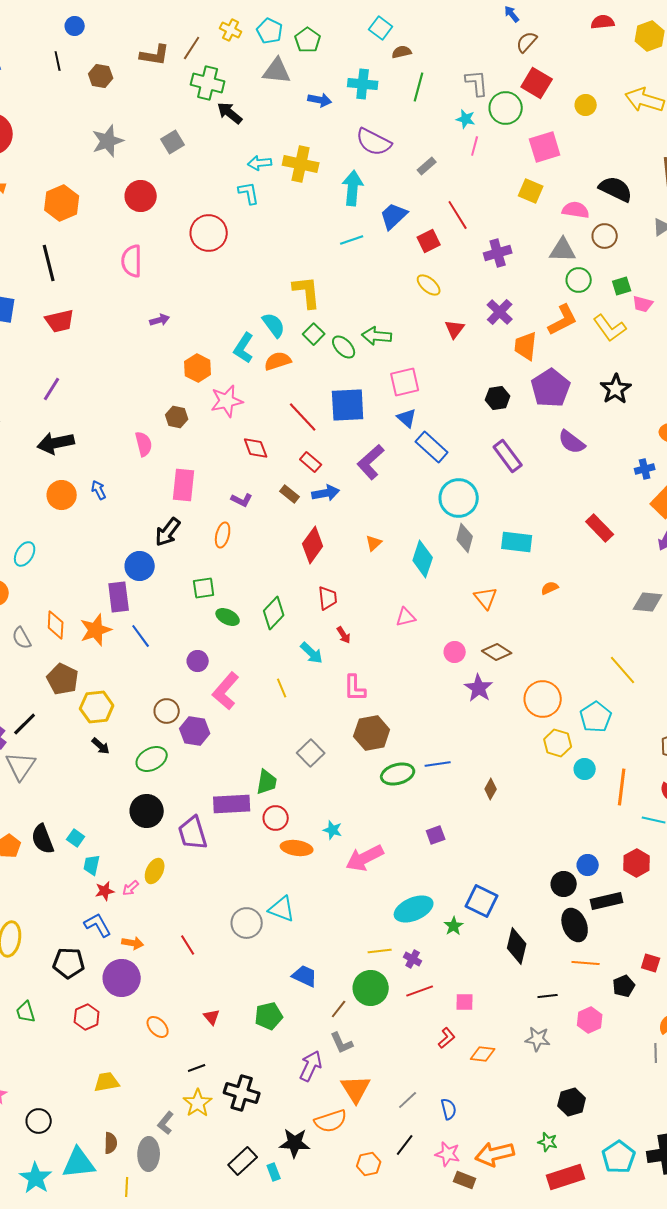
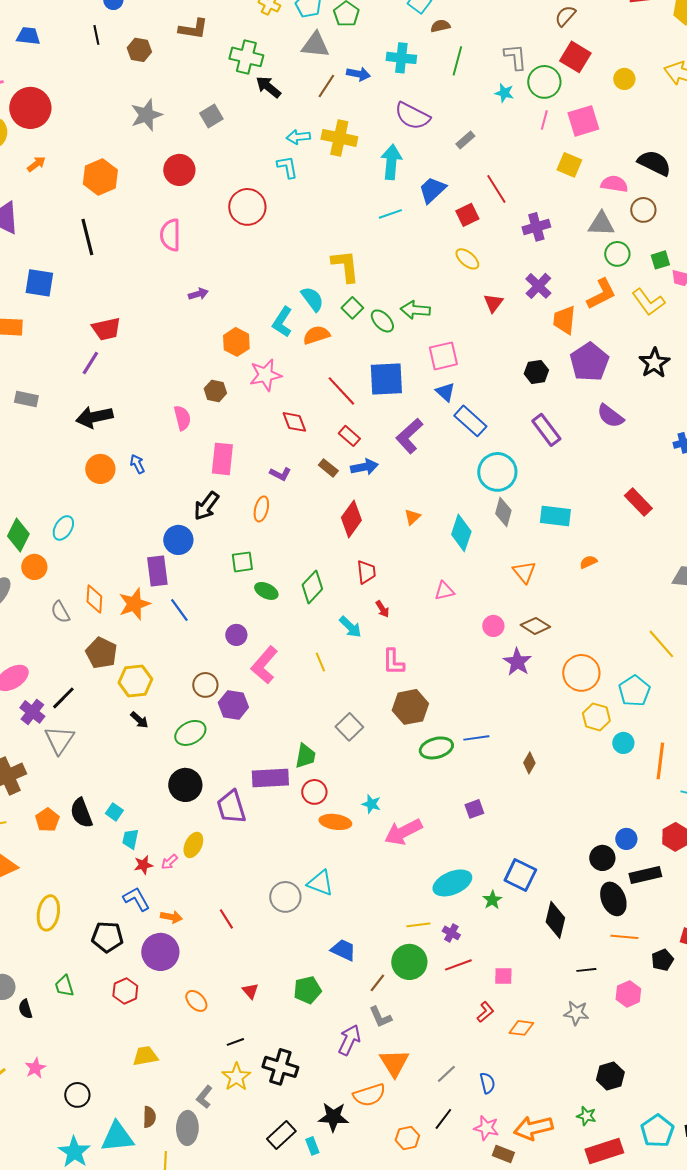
brown line: (192, 48) -> (326, 86), moved
pink line: (475, 146) -> (544, 120), moved
red trapezoid: (60, 321) -> (106, 329), moved

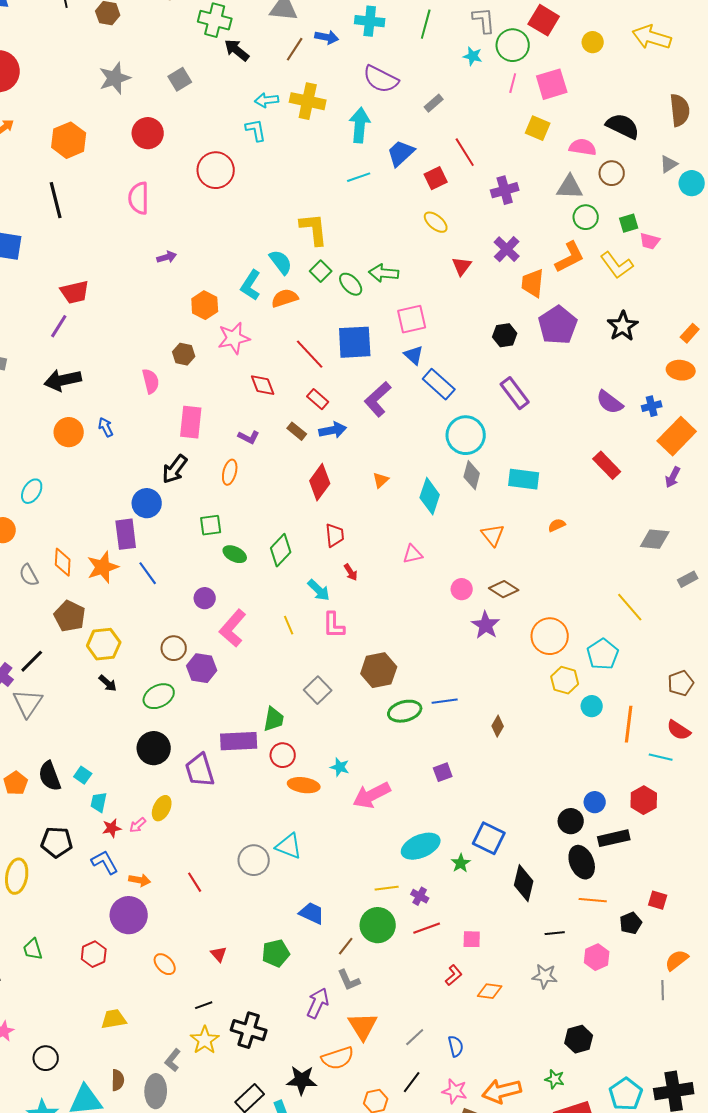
purple semicircle: (610, 416) -> (610, 402), moved
pink L-shape: (393, 662) -> (334, 625), moved
black pentagon: (107, 937) -> (57, 842), moved

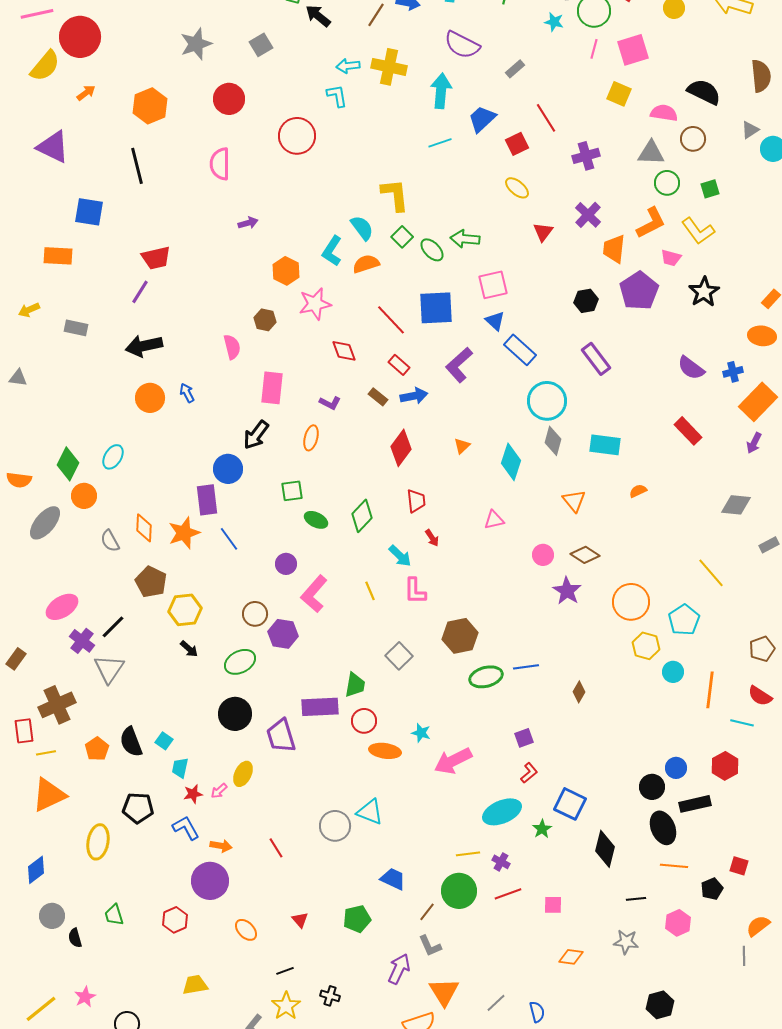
pink trapezoid: (650, 241) -> (671, 258), moved
red L-shape: (454, 975) -> (529, 773), moved
black cross: (249, 1030) -> (330, 996), size x0.6

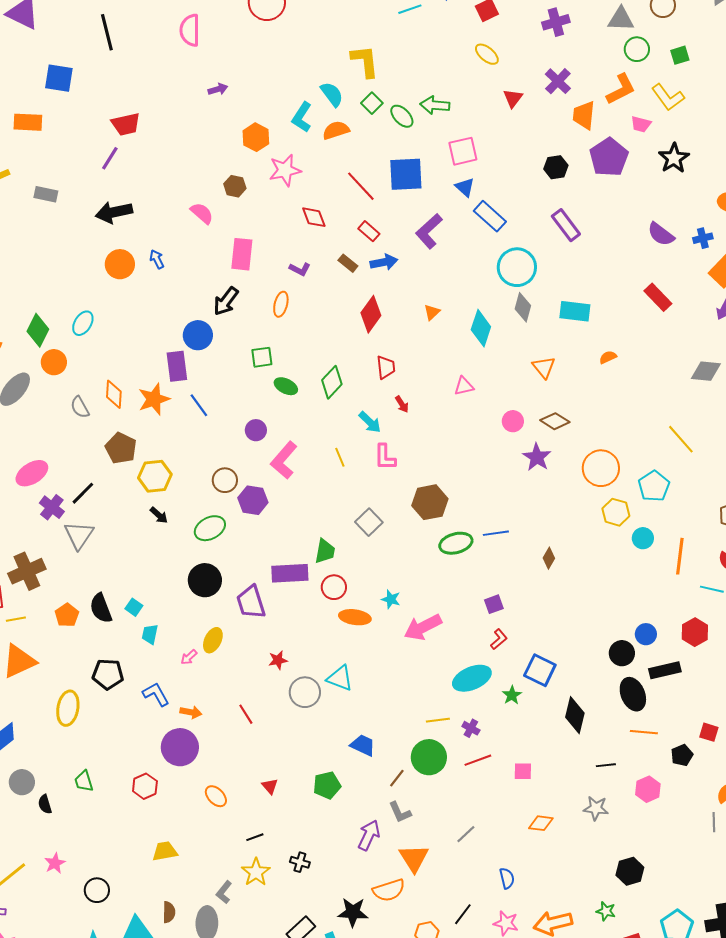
pink semicircle: (232, 347) -> (202, 213), turned -35
red star: (193, 794) -> (278, 660), moved
gray line: (496, 1003) -> (466, 834), moved

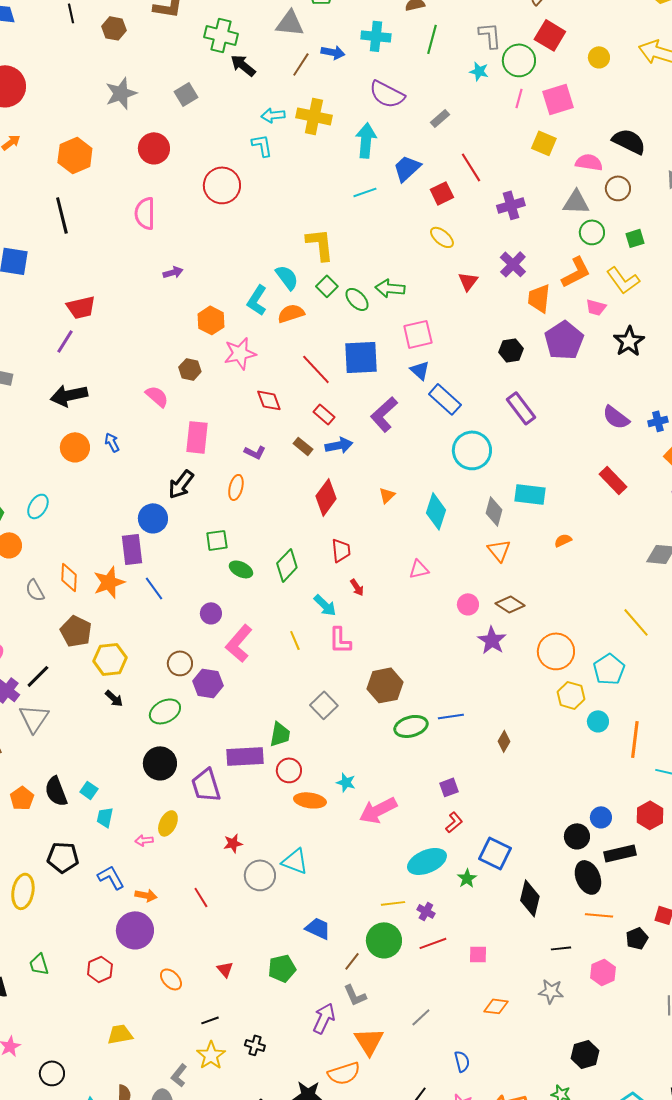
gray diamond: (523, 307) -> (494, 511), moved
pink arrow: (189, 657) -> (144, 840), turned 36

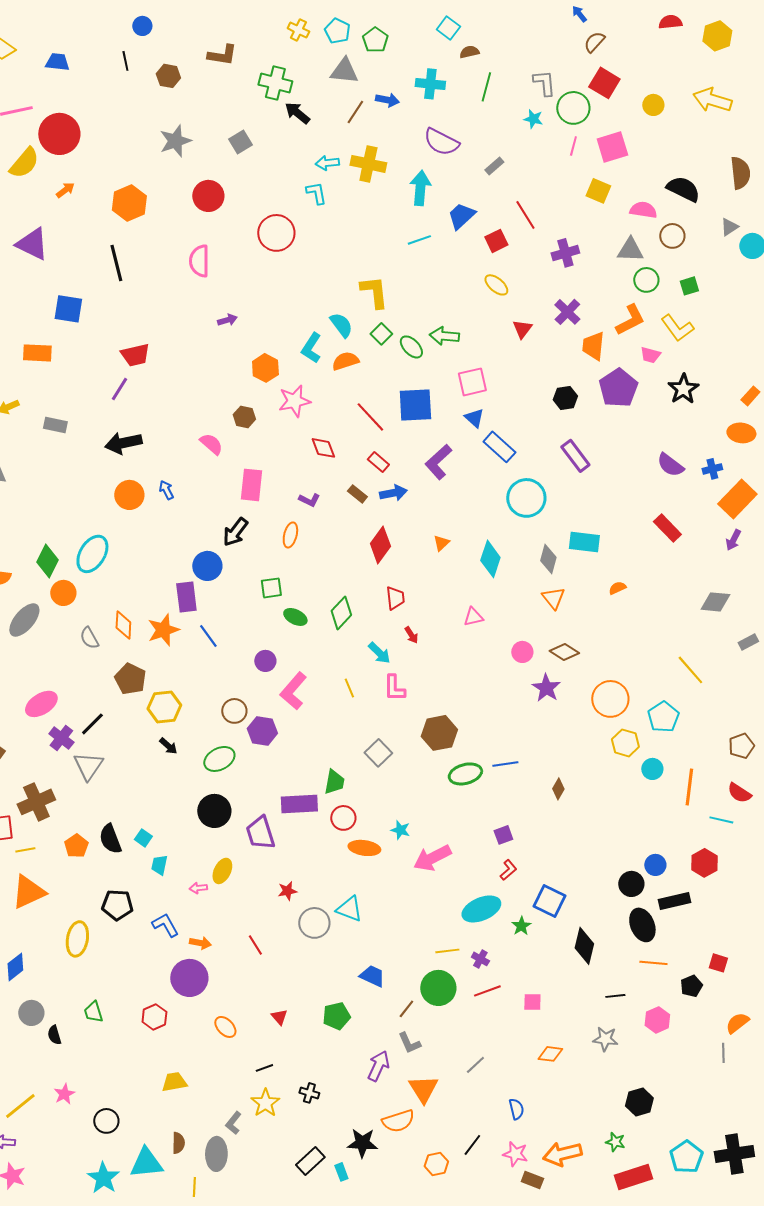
cyan ellipse: (38, 506) -> (92, 554), size x1.5

